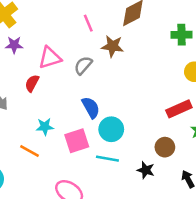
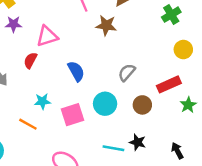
green cross: (182, 35) -> (171, 15), turned -30
gray semicircle: (83, 65) -> (127, 72), moved
blue semicircle: (91, 108) -> (76, 71), moved
brown circle: (165, 147) -> (142, 105), moved
cyan line: (107, 159) -> (113, 148), moved

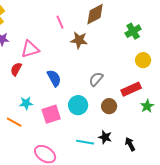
black arrow: (177, 151) -> (130, 144), moved

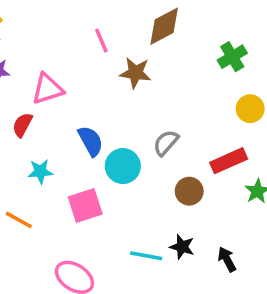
cyan star: (26, 103) -> (40, 171), moved
cyan circle: (78, 105) -> (123, 166), moved

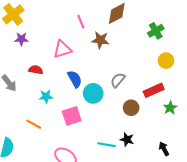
pink triangle: (48, 89) -> (62, 49), moved
red semicircle: (22, 125) -> (36, 70), turned 72
black arrow: (227, 259) -> (164, 149), moved

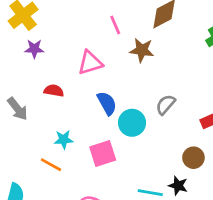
cyan star: (46, 96) -> (64, 140), moved
brown circle: (131, 108) -> (193, 158), moved

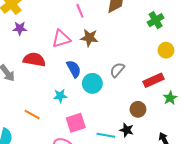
brown star: (142, 50) -> (89, 38), moved
red semicircle: (54, 91) -> (34, 60), size x1.5
cyan star: (64, 140) -> (60, 96), moved
pink square: (103, 153) -> (76, 123), moved

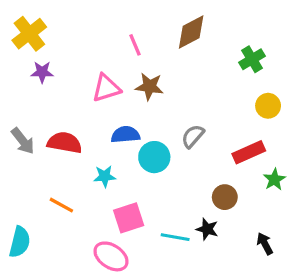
red semicircle: (34, 60) -> (65, 143), moved
blue semicircle: (74, 69) -> (125, 135), turned -66

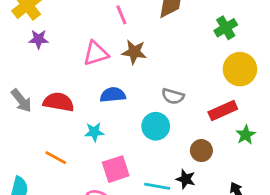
yellow circle: (268, 106) -> (240, 69), size x1.5
gray semicircle: (193, 136) -> (173, 96), turned -115
cyan circle: (154, 157) -> (156, 126), moved

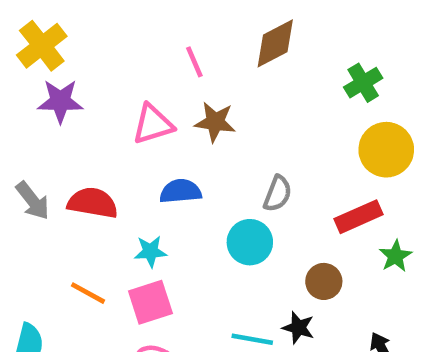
purple star: (39, 39) -> (60, 101), size x1.4
gray semicircle: (173, 96) -> (278, 194), turned -85
pink square: (116, 169) -> (150, 302), moved

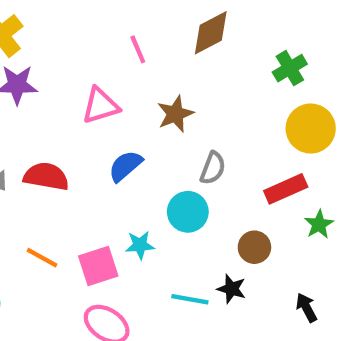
brown star: (215, 122) -> (175, 114), moved, turned -30
blue semicircle: (181, 191) -> (125, 166), turned -36
cyan star: (150, 251) -> (140, 245), moved

